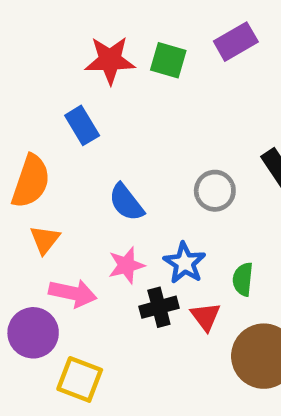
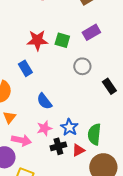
gray circle: (215, 191) -> (82, 66), moved
green semicircle: (243, 279) -> (94, 134), size x1.5
red triangle: (206, 317) -> (78, 150), turned 40

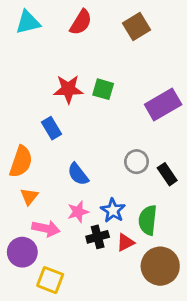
purple rectangle: (91, 32) -> (163, 104), moved, size x1.4
gray circle: (82, 66) -> (137, 162), moved
black rectangle: (109, 86) -> (167, 174), moved

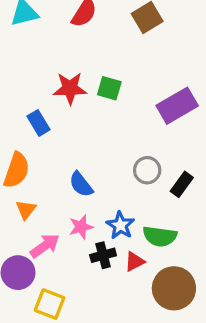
blue rectangle: (52, 128) -> (38, 123), moved
black rectangle: (167, 174) -> (182, 184), turned 70
green semicircle: (148, 220) -> (160, 236), turned -88
pink arrow: (46, 228) -> (45, 246), turned -48

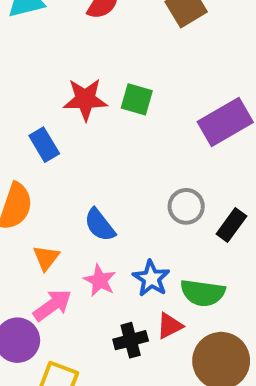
orange triangle: (26, 210) -> (46, 258), moved
pink star: (81, 227) -> (100, 280), turned -30
black cross: (103, 255) -> (131, 340), moved

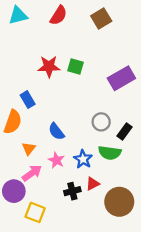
blue rectangle: (44, 145) -> (28, 100), moved
green semicircle: (203, 293) -> (110, 153), moved

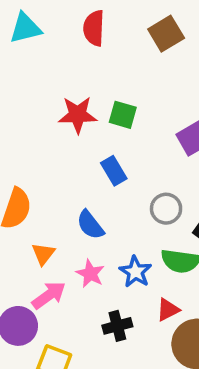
red semicircle: (59, 15) -> (94, 28), turned 150
blue rectangle: (28, 100) -> (114, 171), moved
red triangle: (93, 184) -> (168, 310), moved

